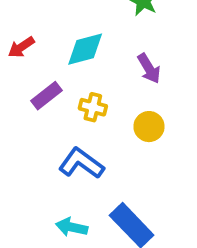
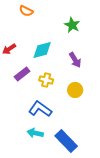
cyan arrow: (72, 227) -> (35, 133), moved

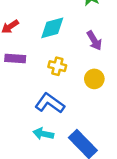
purple rectangle: (22, 74) -> (15, 59), moved, turned 42

